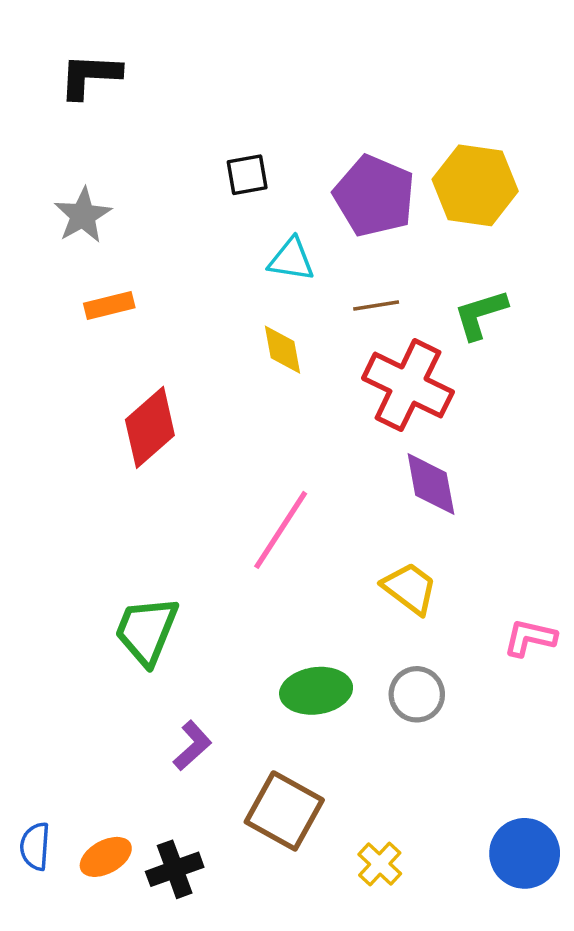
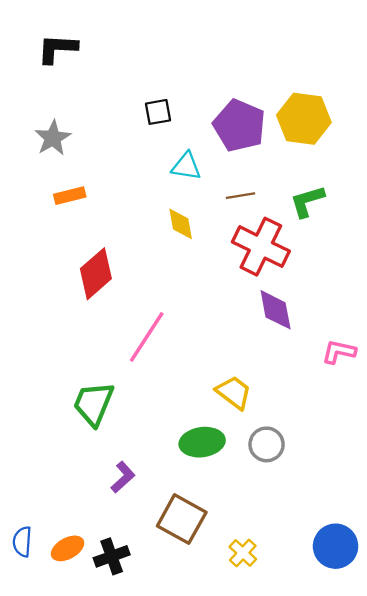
pink line: (281, 530) -> (147, 337), moved
yellow trapezoid: (410, 588) -> (234, 392), moved
pink L-shape: (530, 638) -> (339, 352), moved

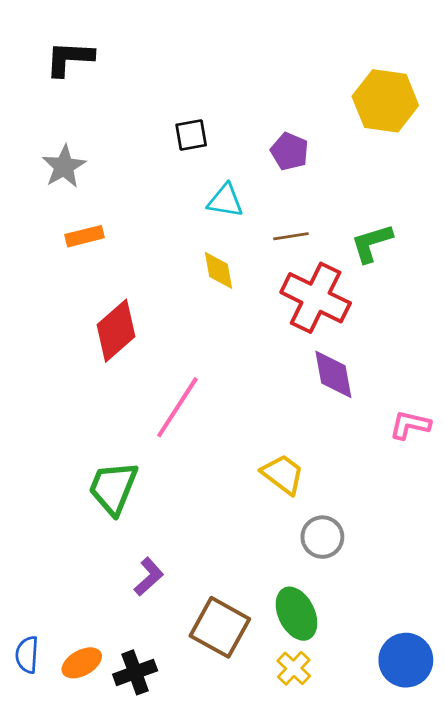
yellow hexagon: (304, 119) -> (385, 101), moved
purple pentagon: (239, 126) -> (290, 151), size x0.6
green ellipse: (202, 442) -> (296, 614), moved, turned 72

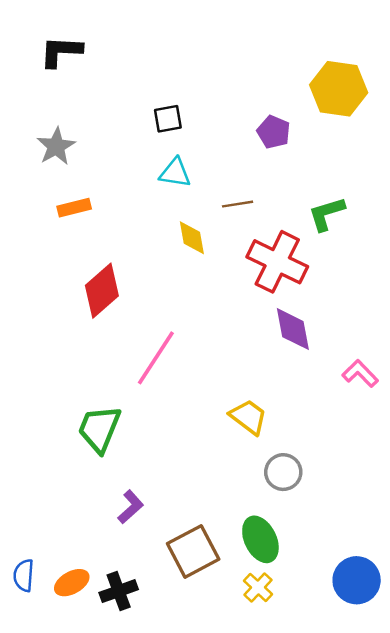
purple pentagon: (290, 151) -> (274, 132), moved
cyan triangle: (225, 201) -> (175, 173), moved
brown line: (291, 236) -> (238, 204), moved
pink L-shape: (410, 425) -> (360, 374), turned 33
brown square: (220, 627) -> (193, 551), turned 33

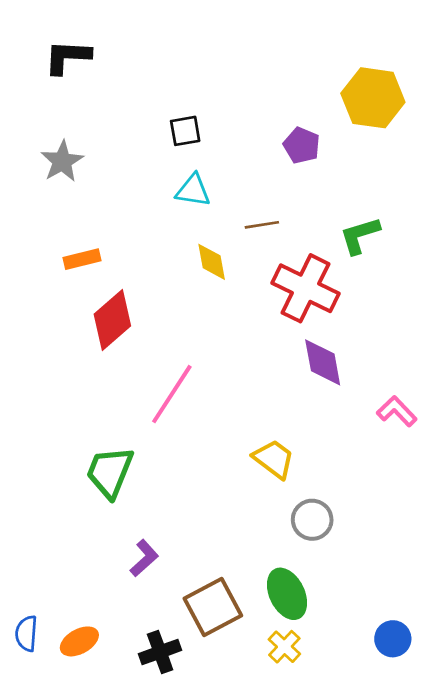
orange rectangle: (74, 208) -> (82, 259), moved
blue circle: (357, 580) -> (393, 639), size x0.7
black cross: (119, 591) -> (160, 652), moved

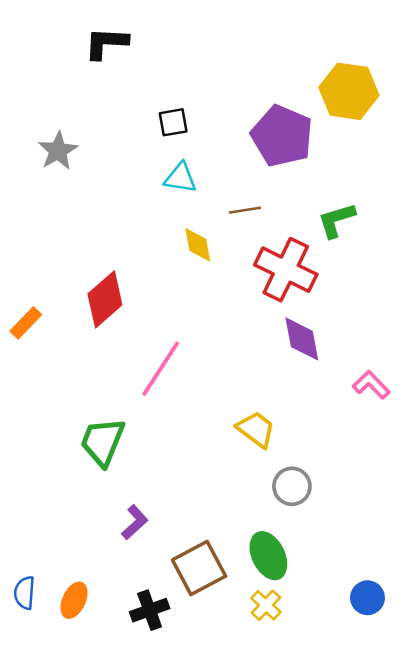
black L-shape: (67, 57) -> (106, 43), moved
purple pentagon: (302, 145) -> (282, 136), size x1.8
orange rectangle: (82, 259) -> (26, 323), moved, turned -32
orange ellipse: (79, 641) -> (74, 600), turned -36

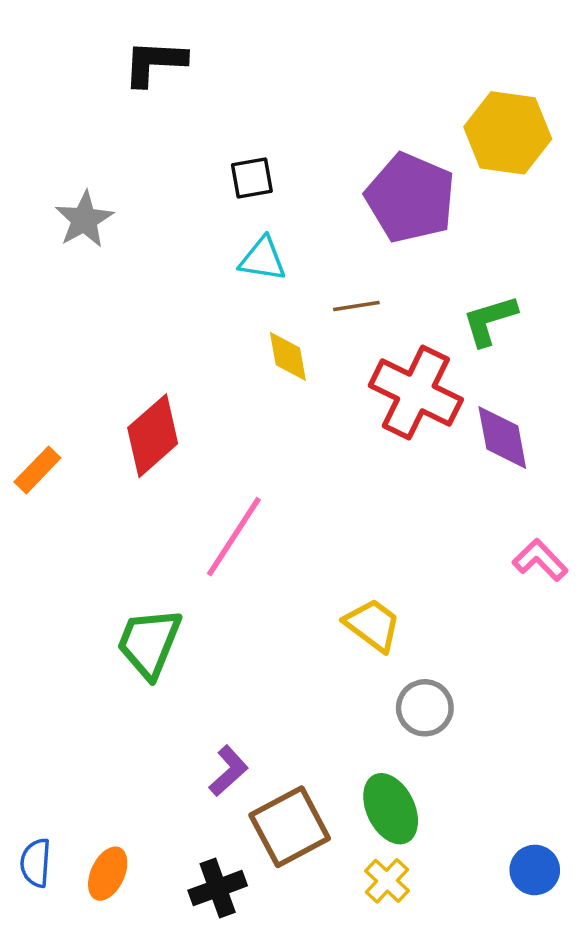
purple diamond: (302, 339) -> (502, 438), moved
purple L-shape: (135, 522) -> (228, 771), moved

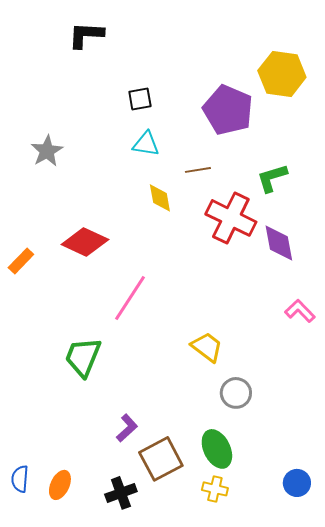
gray star: (84, 219) -> (47, 151), moved
red diamond: (153, 436) -> (85, 242), turned 66
yellow cross: (387, 881) -> (215, 489), turned -30

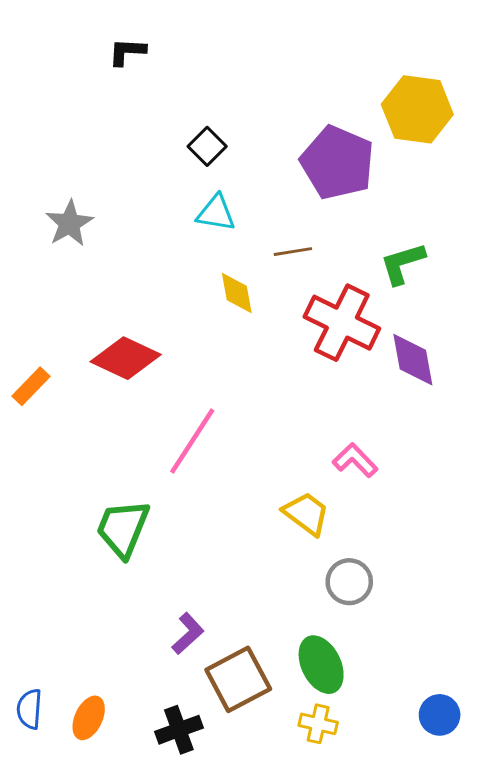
black L-shape: (86, 35) -> (127, 52), size x0.7
black square: (140, 99) -> (207, 146), turned -35
pink L-shape: (300, 311) -> (355, 460), moved

